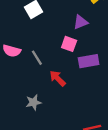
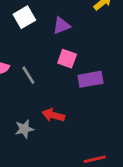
purple triangle: (81, 22) -> (62, 26), moved
red arrow: (58, 78) -> (53, 115), moved, turned -30

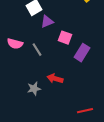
purple triangle: (62, 26) -> (47, 22), moved
purple rectangle: (91, 79) -> (82, 53), turned -48

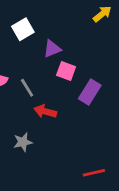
purple triangle: (47, 22) -> (52, 49), moved
red arrow: (55, 79) -> (45, 111), moved

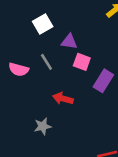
purple triangle: (52, 49) -> (69, 42), turned 30
gray line: (27, 88) -> (46, 62), moved

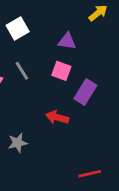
purple triangle: (69, 42) -> (67, 41), moved
red arrow: (63, 99) -> (57, 117), moved

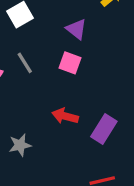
purple triangle: (67, 41) -> (76, 29), turned 30
purple rectangle: (85, 92) -> (104, 129), moved

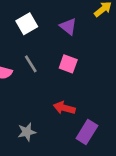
purple triangle: (76, 29) -> (68, 26), moved
purple rectangle: (104, 129) -> (87, 132), moved

